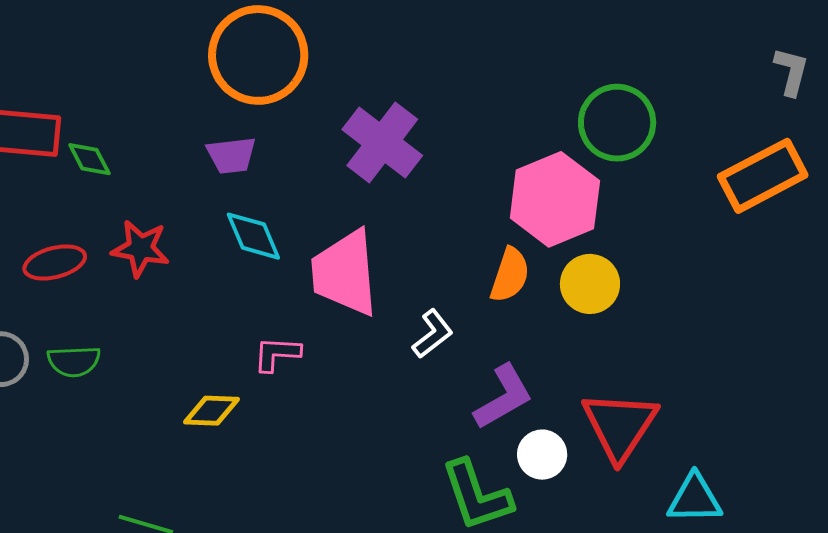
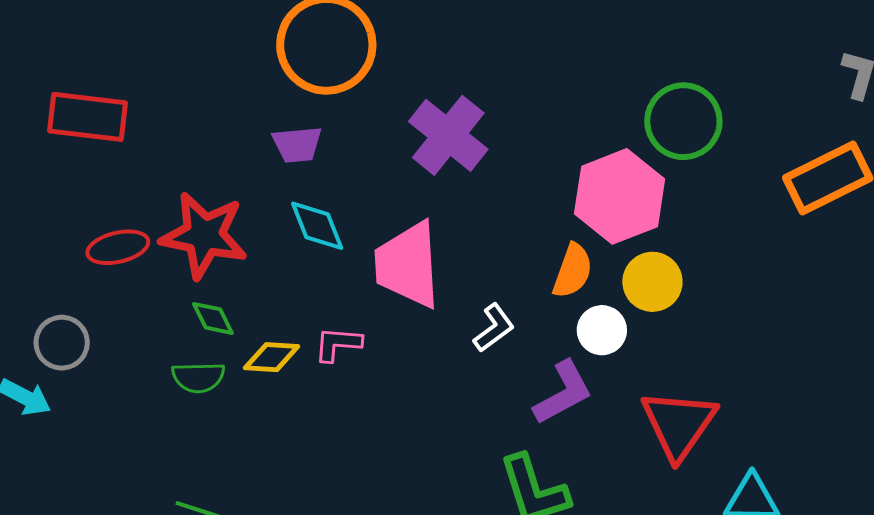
green diamond: (89, 159) -> (213, 318), moved
red star: (141, 248) -> (204, 235), size x1.5
green semicircle: (74, 361) -> (198, 377), moved
yellow diamond: (212, 411) -> (272, 357), moved
white circle: (542, 455) -> (602, 330), moved

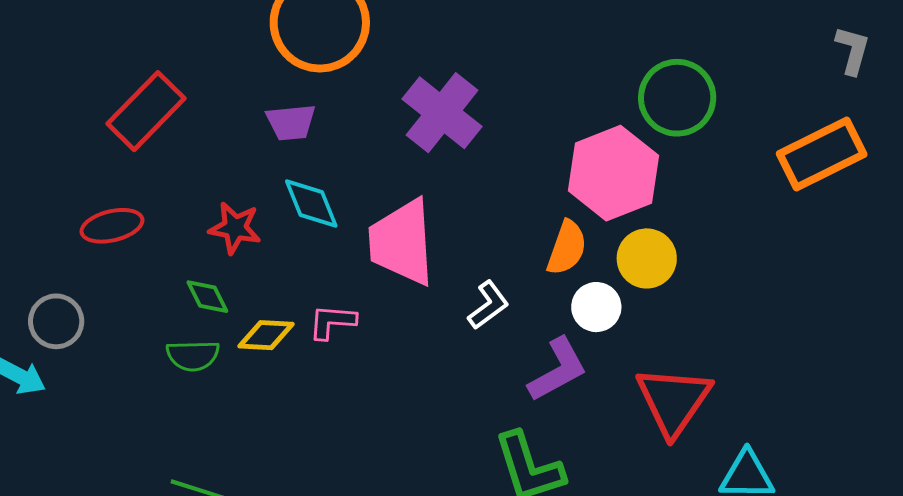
red rectangle: (87, 117) -> (146, 111), moved, turned -52
red star: (204, 235) -> (235, 228), moved, size x0.6

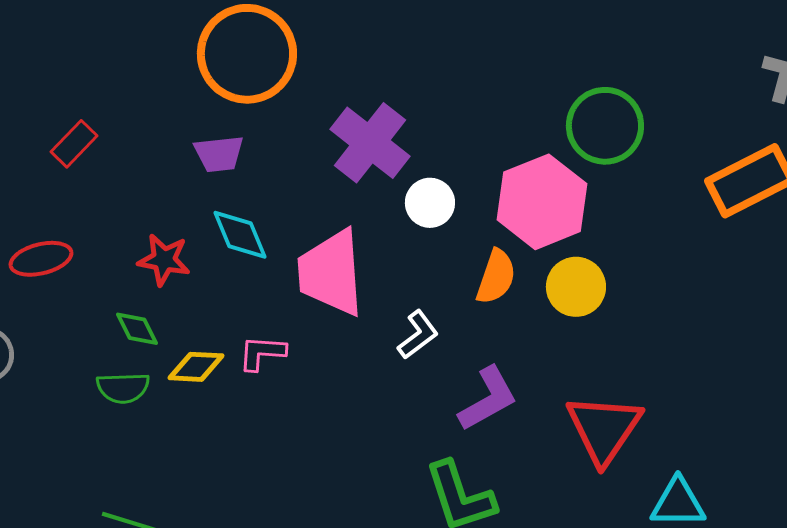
red rectangle: (146, 111) -> (74, 144), size x0.6
white circle: (596, 307) -> (430, 203), moved

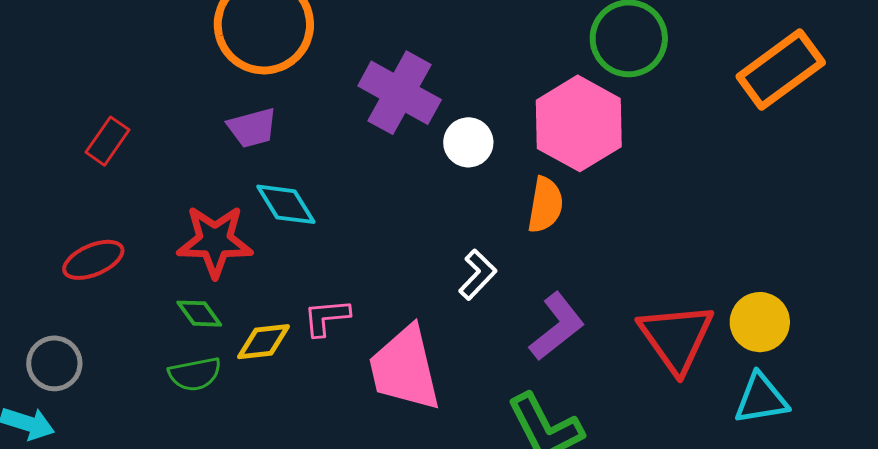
red star: (164, 260) -> (215, 241), size x1.4
pink trapezoid: (331, 273) -> (405, 368), moved
yellow circle: (576, 287) -> (760, 322), moved

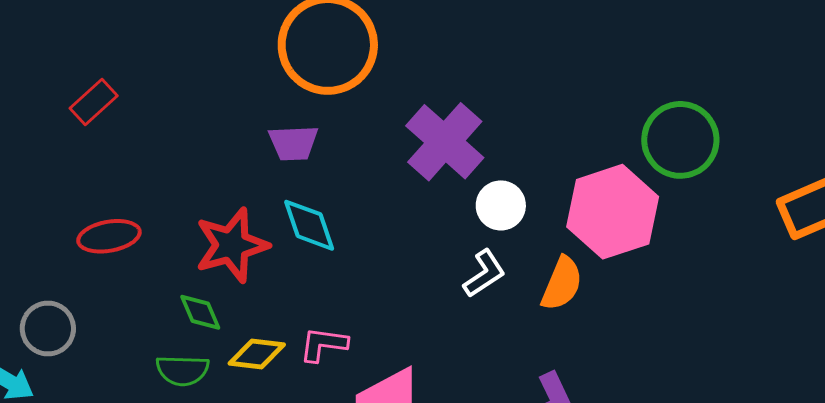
red rectangle: (107, 141) -> (94, 102), moved
red star: (215, 241) -> (232, 245), turned -30
white L-shape: (478, 275) -> (484, 274), moved

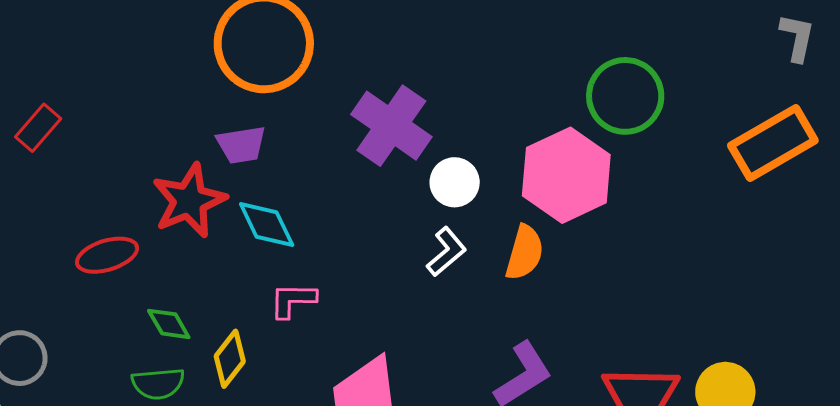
red ellipse: (109, 236) -> (107, 255), moved
red star: (232, 245) -> (189, 201), moved
pink L-shape: (323, 344) -> (293, 300), moved
yellow diamond: (257, 354) -> (230, 359), turned -52

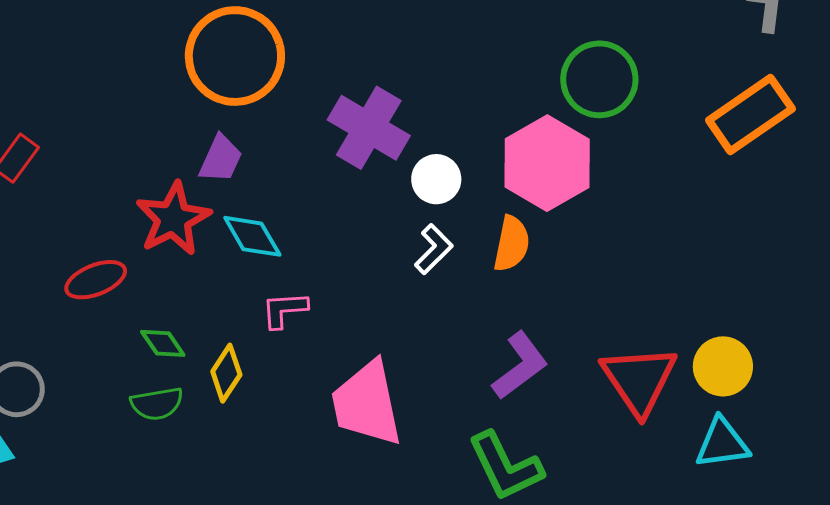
purple trapezoid: (241, 145) -> (221, 159), turned -52

